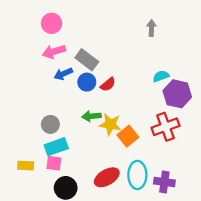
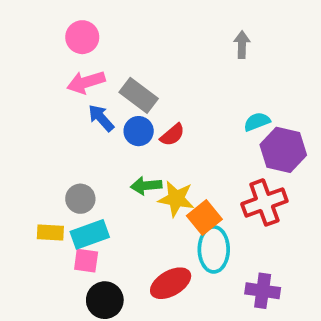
blue arrow: (63, 74) -> (101, 118), turned 72
yellow rectangle: (26, 166) -> (50, 233), moved
cyan ellipse: (137, 175) -> (214, 249), moved

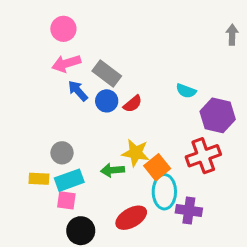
gray arrow: (242, 45) -> (232, 35), moved
cyan semicircle: (257, 122) -> (186, 91), moved, turned -138
green arrow: (146, 186) -> (112, 170), moved
purple cross: (263, 291) -> (189, 210), moved

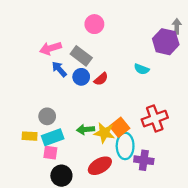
pink circle: (63, 29) -> (94, 24), moved
purple hexagon: (218, 115) -> (166, 42), moved
yellow star: (136, 153) -> (104, 133), moved

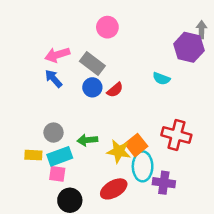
blue arrow: (59, 69) -> (53, 79), moved
red cross: (155, 119) -> (176, 135), turned 35
green arrow: (86, 130) -> (87, 140), moved

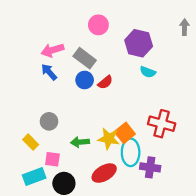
purple hexagon: (189, 47) -> (139, 43), moved
green arrow: (87, 140) -> (80, 142), moved
yellow rectangle: (33, 155) -> (31, 142), turned 42
cyan rectangle: (60, 156) -> (34, 176), moved

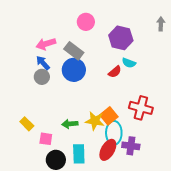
blue circle: (85, 80) -> (74, 70), size x1.5
red semicircle: (105, 82) -> (115, 72), moved
gray circle: (49, 121) -> (42, 77), moved
red ellipse: (104, 173) -> (108, 150), moved, turned -30
cyan rectangle: (34, 176) -> (79, 154), moved, turned -72

